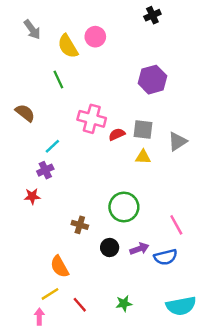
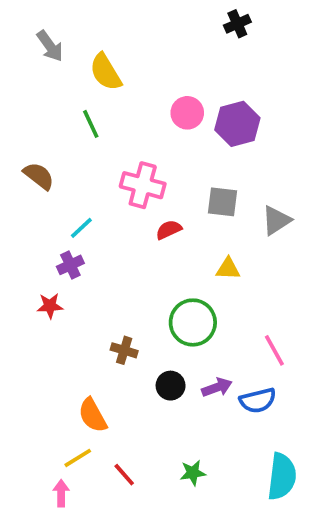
pink circle: (95, 37) -> (187, 113), moved
red semicircle: (117, 134) -> (169, 230), moved
yellow triangle: (143, 157) -> (228, 269), moved
cyan semicircle: (181, 306) -> (282, 477), turned -72

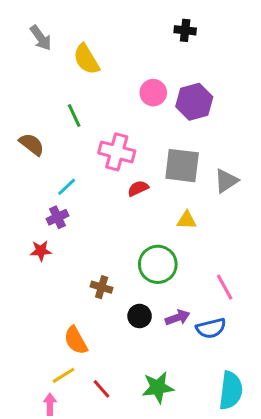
black cross: (237, 24) -> (185, 30), moved, turned 30
green line: (91, 124) -> (74, 115), moved
gray square: (222, 202) -> (182, 166), size x1.4
green star: (193, 473) -> (158, 387), size x1.5

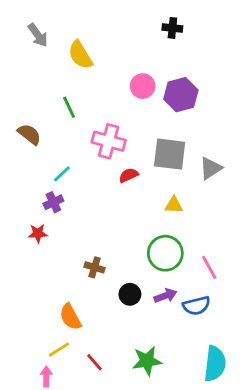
green circle: (158, 264) -> (165, 253), moved

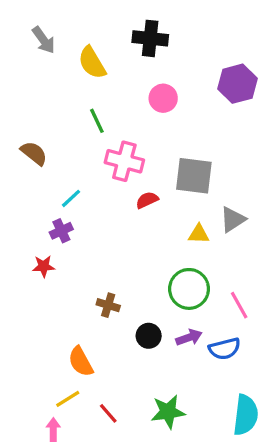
black cross: (172, 28) -> (150, 38), moved, size x1.5
purple hexagon: (181, 95) -> (238, 84), moved
green line: (69, 107) -> (97, 121), moved
gray triangle: (211, 168) -> (233, 219), moved

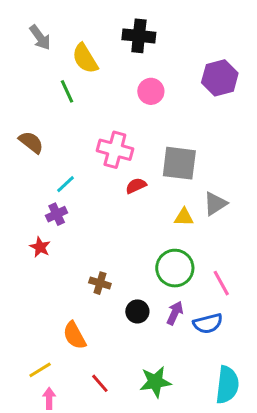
green line: (97, 121) -> (67, 91), moved
red star: (44, 266) -> (40, 247), turned 30
purple arrow: (189, 337) -> (175, 313), turned -45
yellow line: (68, 399) -> (40, 370), moved

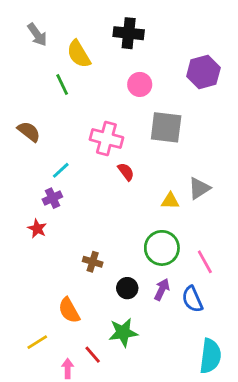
gray square: (179, 163) -> (166, 127), moved
red semicircle: (136, 186) -> (126, 172), turned 78
blue semicircle: (208, 323) -> (192, 299), turned 80
green star: (155, 382) -> (123, 332), moved
pink arrow: (49, 398) -> (68, 368), moved

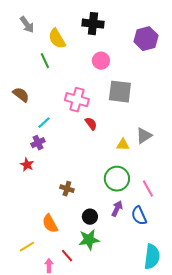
purple hexagon: (203, 72) -> (146, 39), moved
black circle: (127, 288) -> (90, 217), moved

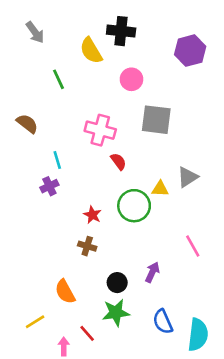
yellow semicircle: (57, 39) -> (91, 51), moved
cyan line: (44, 123) -> (57, 160), turned -64
red star: (27, 165) -> (92, 215), moved
green circle: (117, 179) -> (134, 206), moved
blue semicircle: (139, 216) -> (163, 322), moved

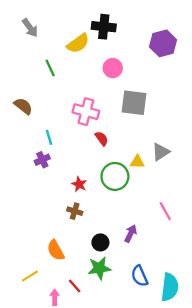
yellow semicircle: (91, 51) -> (78, 43), turned -95

